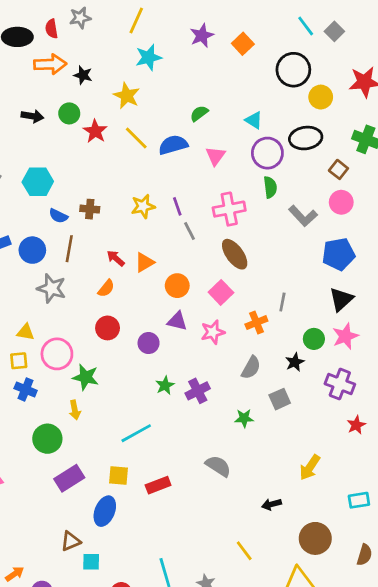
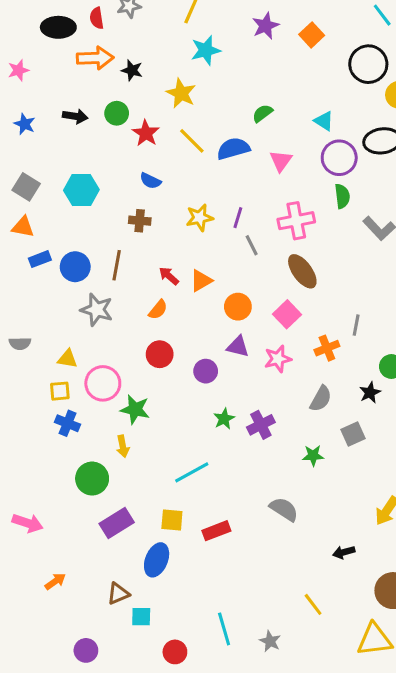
purple line: (177, 206) -> (238, 218), turned 36
blue semicircle: (58, 216) -> (150, 181), moved
orange arrow: (15, 574) -> (55, 581), moved

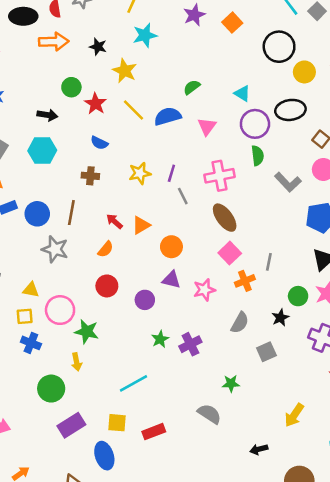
black star: (132, 70) -> (98, 47), moved
black arrow: (75, 116) -> (47, 115), moved
pink square: (287, 314) -> (230, 253), moved
green star: (313, 456) -> (231, 383), moved
blue ellipse: (157, 560) -> (104, 456), turned -40

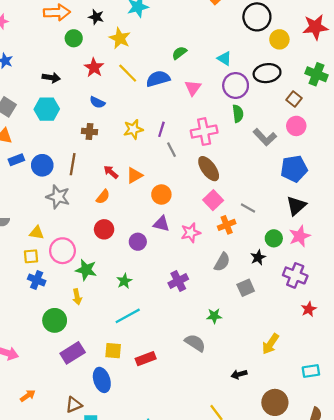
green circle: (71, 87) -> (74, 38), moved
gray line: (269, 262) -> (248, 208), turned -72
green star: (160, 339) -> (124, 281), moved

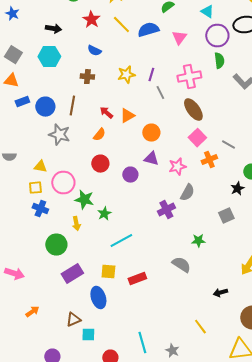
gray semicircle: (222, 262) -> (187, 193), moved
green star: (124, 281) -> (104, 214), moved

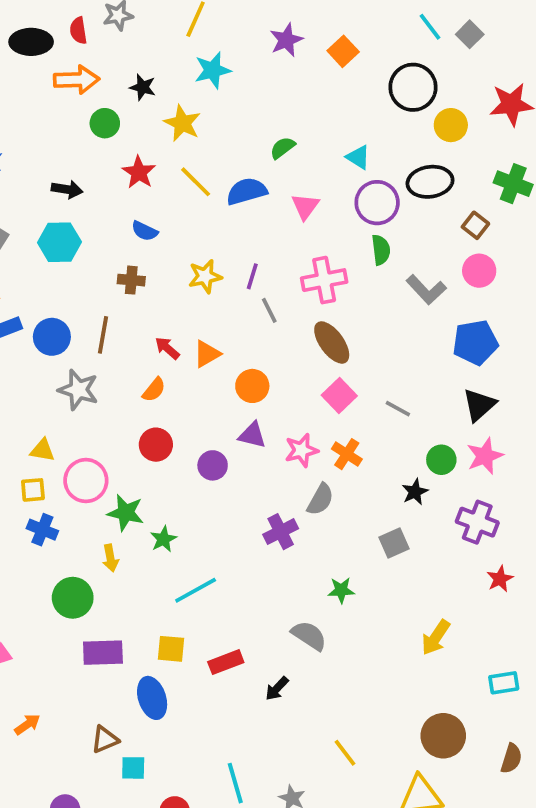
orange cross: (209, 160) -> (347, 454), moved, turned -35
purple rectangle: (72, 274) -> (103, 653), turned 30
black arrow: (220, 293) -> (277, 688), moved, turned -32

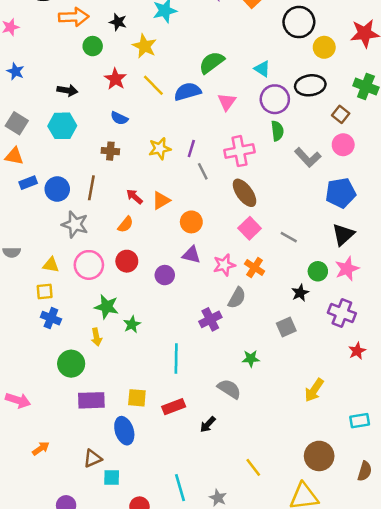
green semicircle: (283, 148) -> (212, 63), size x1.5
pink circle: (86, 481) -> (89, 265), moved
cyan line: (196, 590) -> (176, 359), moved, turned -60

